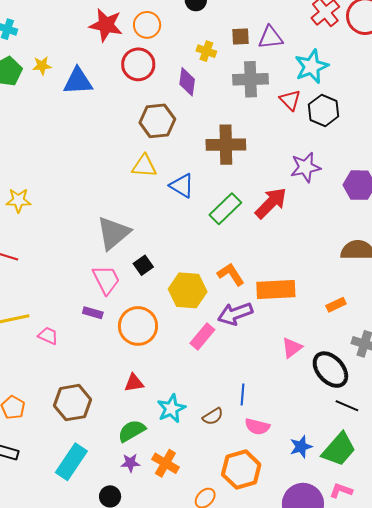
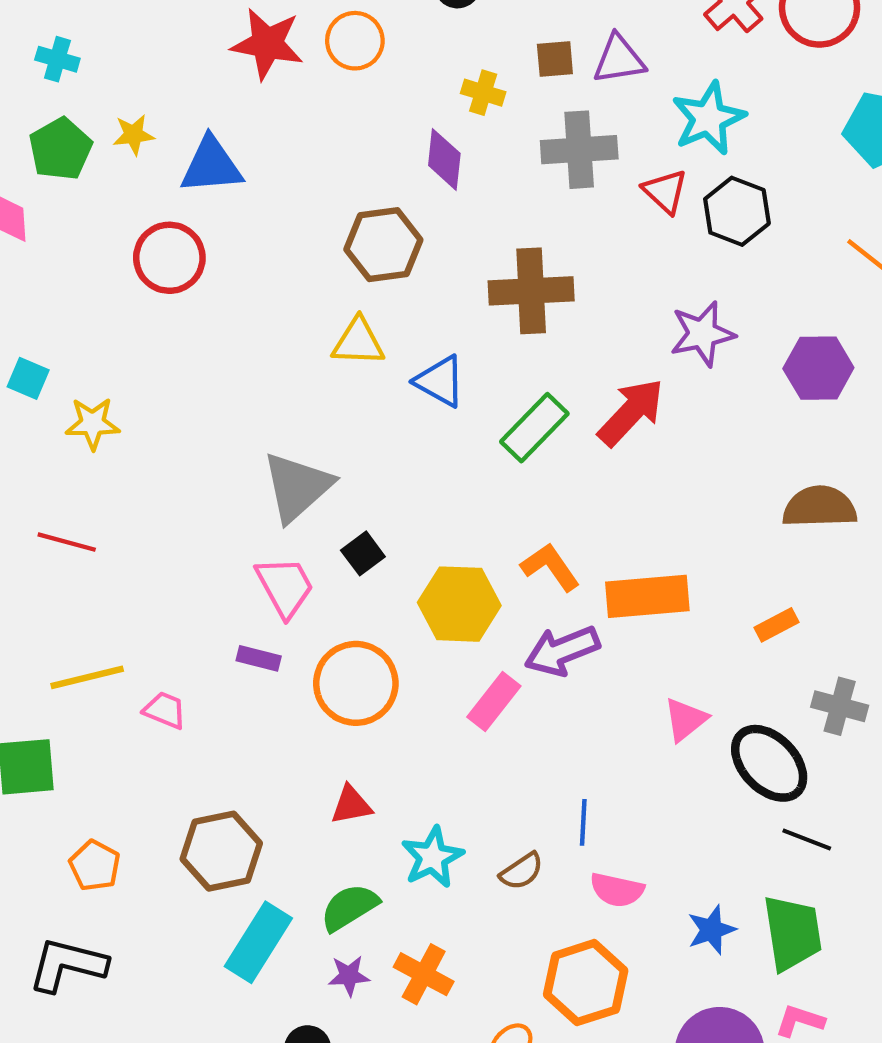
red circle: (138, 64) -> (169, 258), moved
green trapezoid: (339, 449) -> (792, 933), turned -48
cyan rectangle: (71, 462) -> (258, 942), moved

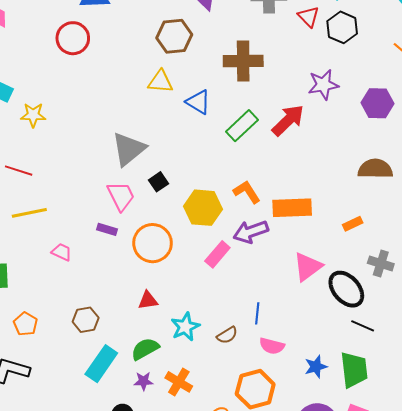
yellow line: (87, 677) -> (29, 213), moved
pink triangle: (685, 720) -> (308, 267), size x1.4
brown hexagon: (221, 851) -> (86, 320), size x0.7

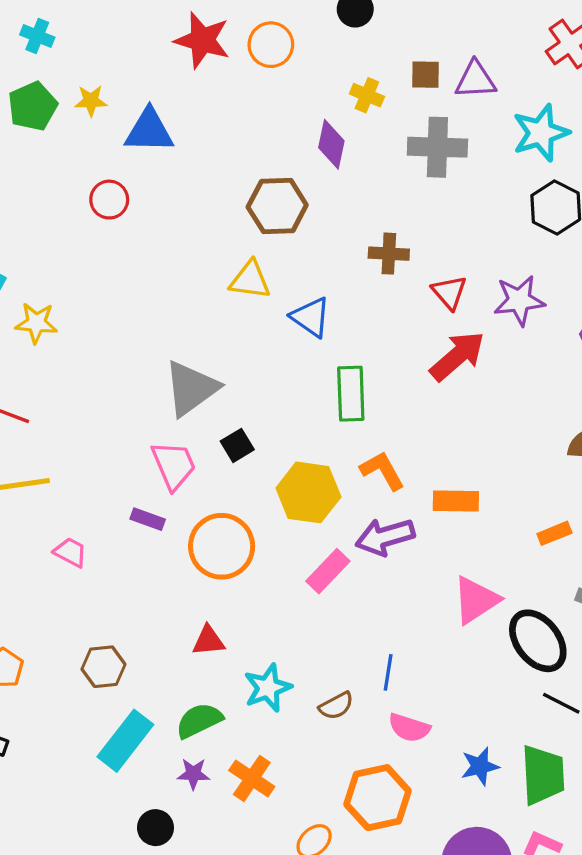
red triangle: (308, 17) -> (449, 292), moved
red circle: (73, 38) -> (109, 200), size x0.7
brown cross: (243, 61) -> (389, 254), size x0.6
green rectangle: (242, 126) -> (351, 394), moved, turned -52
orange rectangle: (292, 208) -> (456, 501), size x0.7

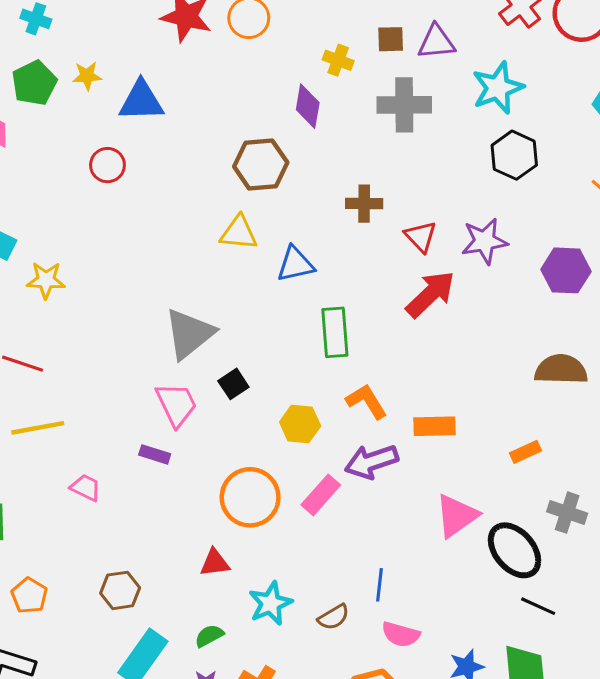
blue triangle: (311, 317) -> (295, 264), turned -45
yellow hexagon: (308, 492) -> (300, 424), size x0.7
orange circle: (222, 546) -> (250, 497), moved
green semicircle: (199, 720) -> (209, 636), size x0.7

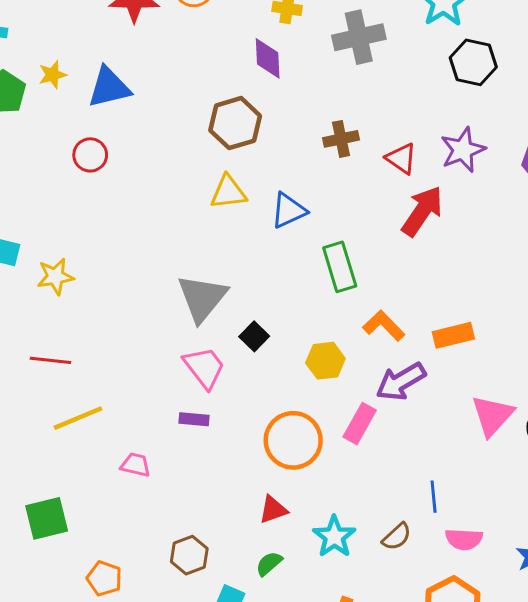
green semicircle: (209, 636) -> (269, 564), moved

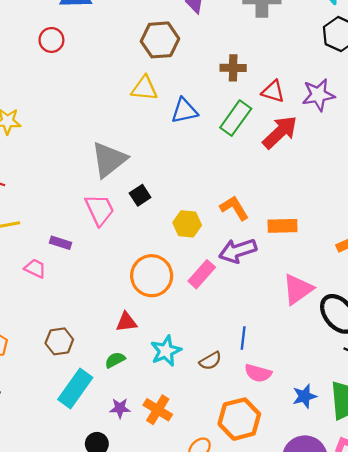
red triangle: (401, 159) -> (273, 91), turned -30
green rectangle: (340, 267) -> (236, 118), moved, turned 40
purple rectangle: (194, 419) -> (61, 243), moved

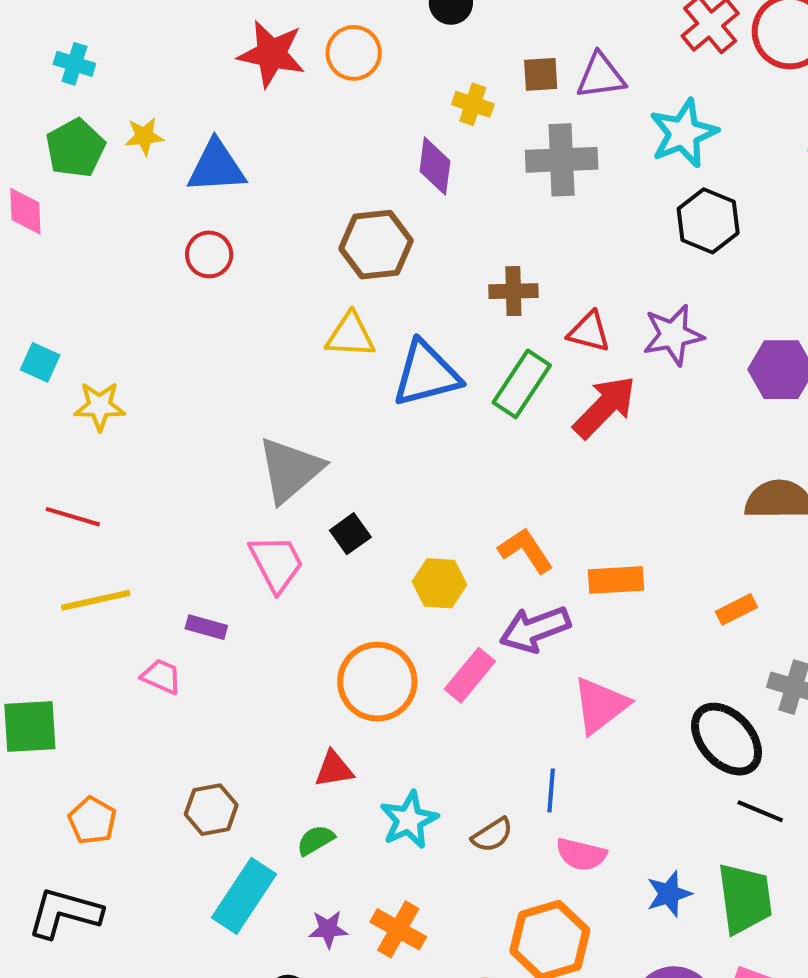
red circle: (51, 40) -> (209, 254), moved
blue triangle: (184, 111) -> (426, 374), size x1.4
pink triangle: (298, 289) -> (600, 705), moved

